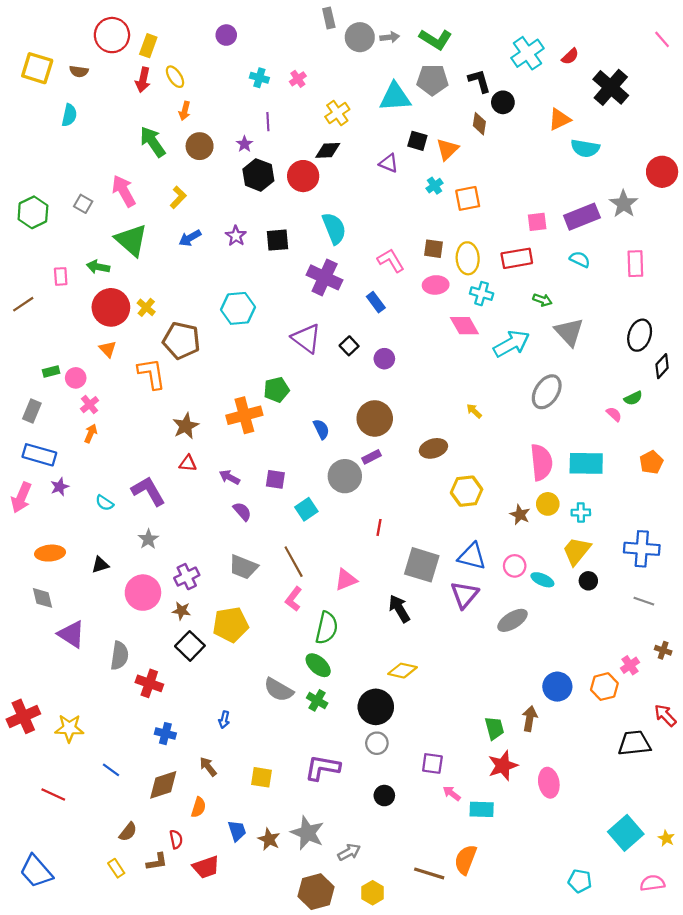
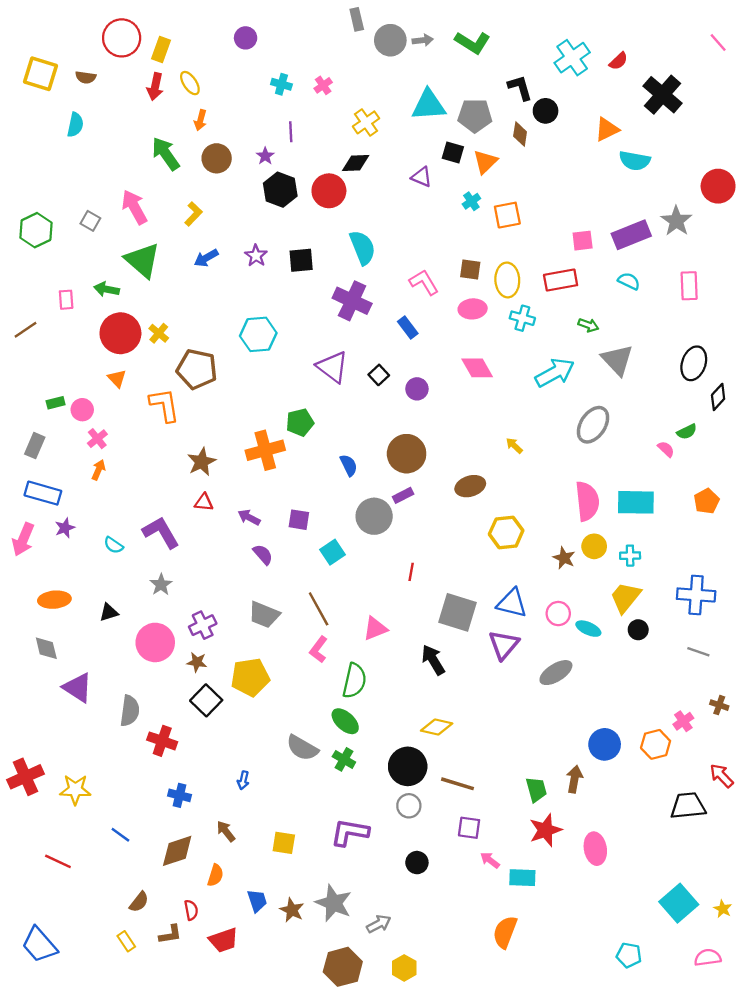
gray pentagon: (432, 80) -> (475, 115), moved
pink diamond: (464, 326) -> (477, 368), moved
brown line: (429, 873) -> (457, 784), moved

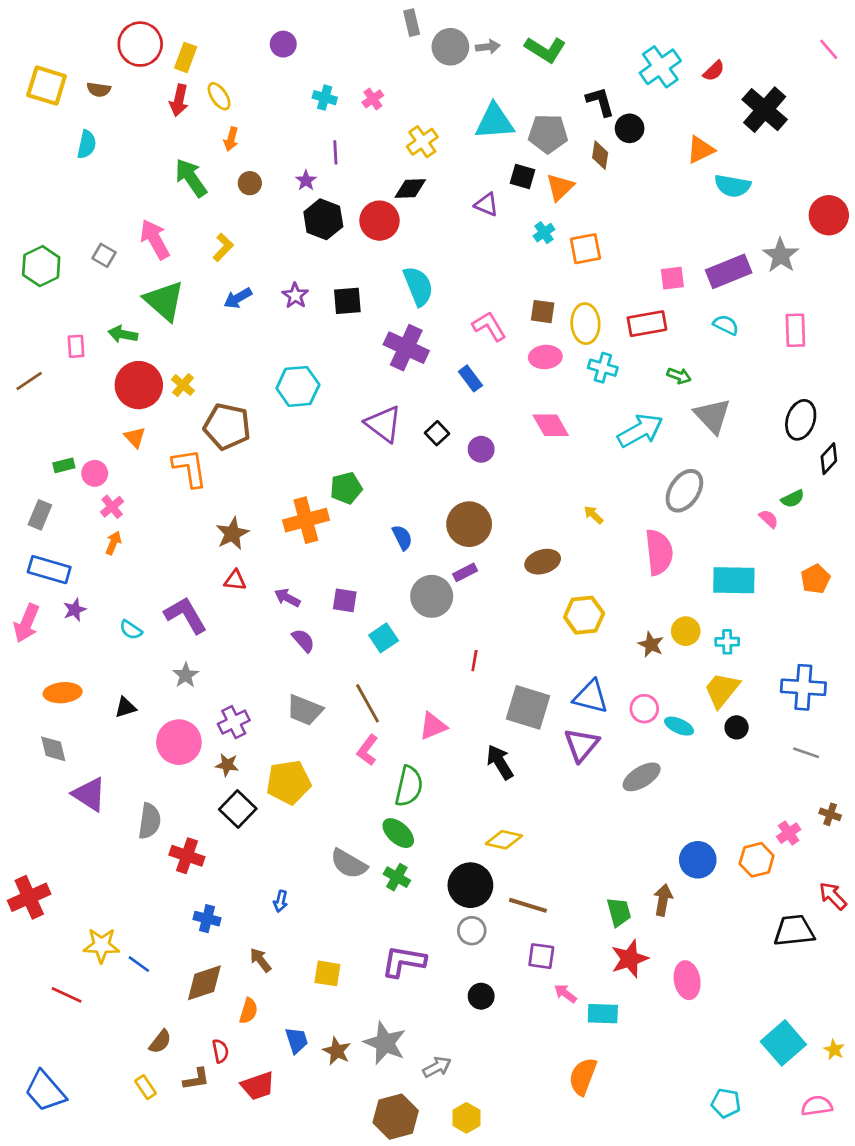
brown circle: (217, 158) -> (250, 183), size x0.7
pink semicircle: (587, 501) -> (659, 552), moved
yellow star: (75, 790) -> (101, 945), moved

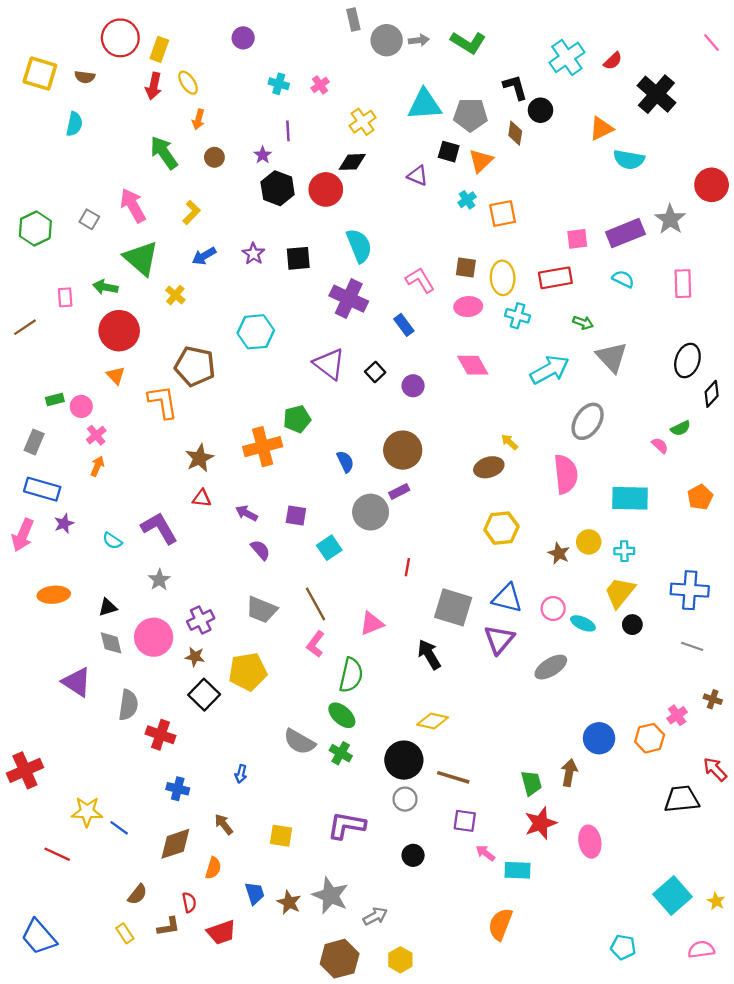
yellow cross: (183, 385) -> (175, 295), moved
brown ellipse: (543, 562) -> (489, 467), moved
gray diamond: (53, 749) -> (111, 643), moved

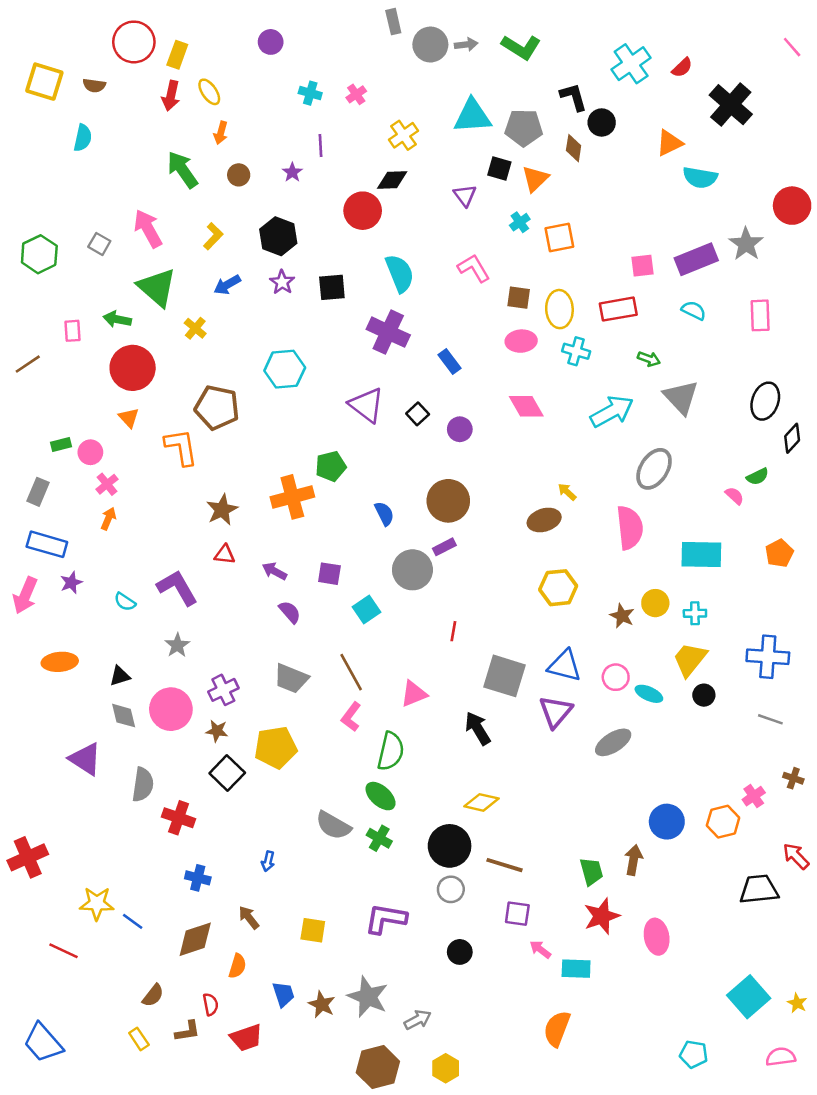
purple triangle: (418, 176) -> (465, 195), turned 30
black hexagon: (278, 188) -> (278, 236), moved
pink L-shape: (420, 280) -> (474, 268), moved

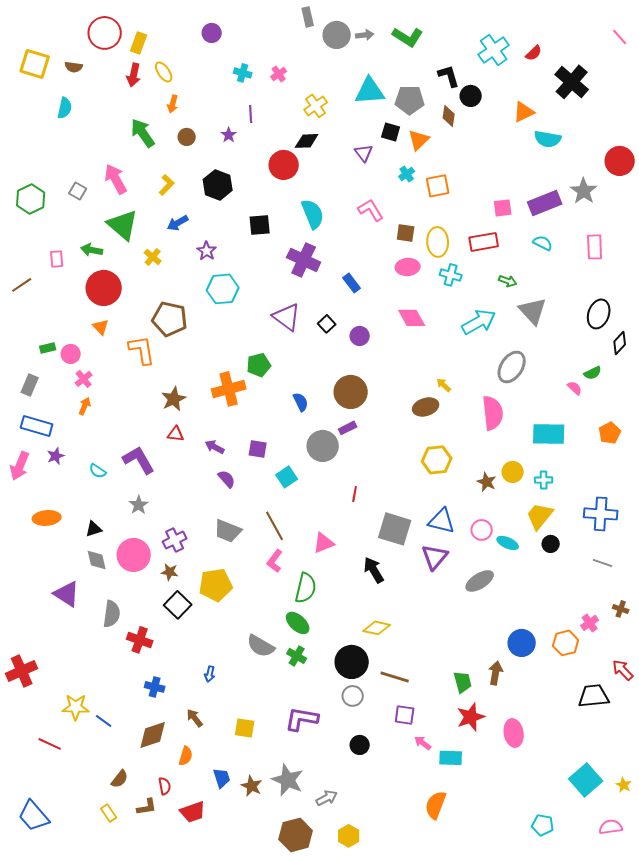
purple star: (282, 282) -> (207, 251), moved

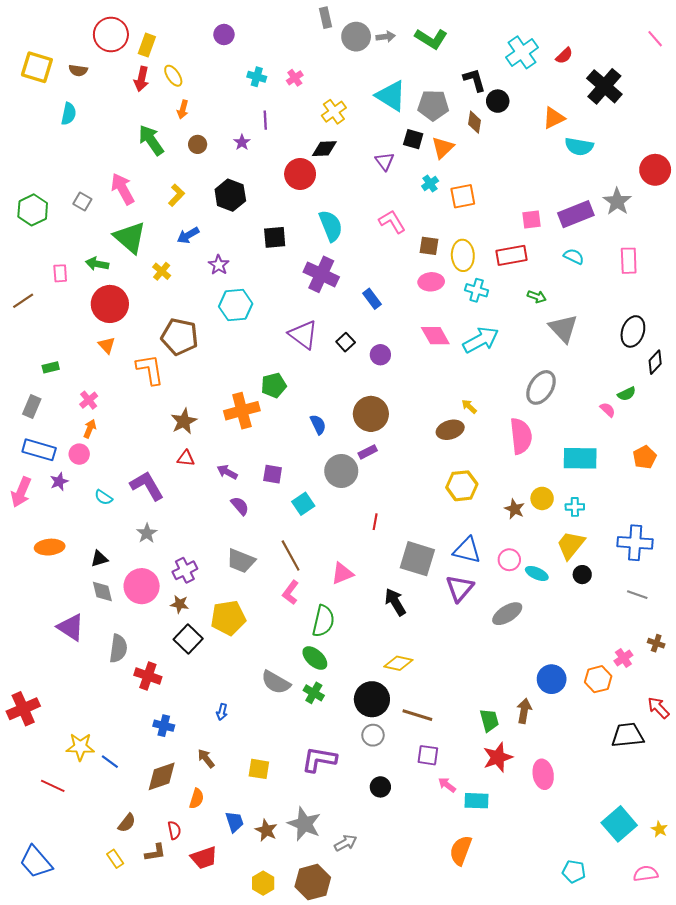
cyan triangle: (370, 91) -> (391, 96), turned 36
cyan arrow: (479, 322) -> (481, 340), moved
pink circle: (71, 354) -> (79, 454), moved
yellow hexagon: (349, 836) -> (263, 883), moved

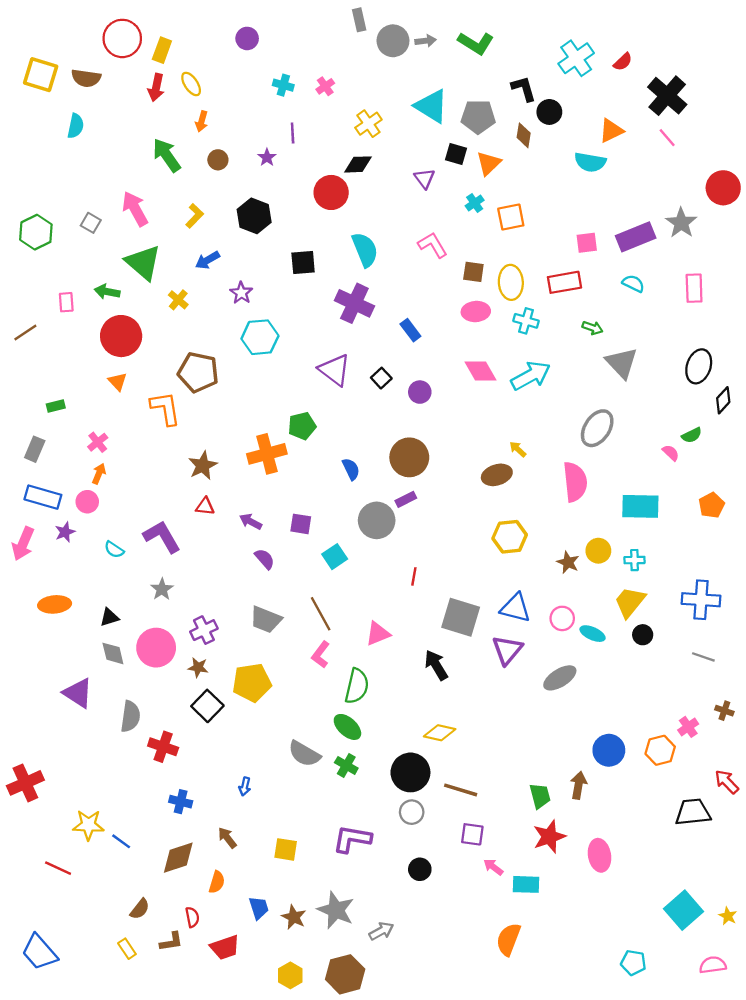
pink line: (655, 39) -> (667, 138), moved
brown semicircle: (78, 70) -> (86, 78), size x1.4
cyan semicircle: (579, 147) -> (590, 162), moved

